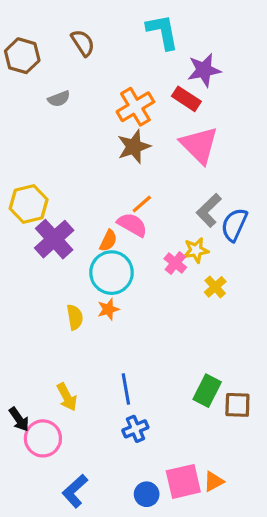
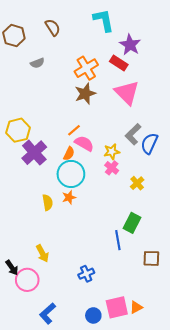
purple star: (204, 70) -> (130, 45), turned -30
orange line: (142, 204) -> (74, 130), moved
yellow star: (196, 250) -> (112, 152), moved
blue line: (126, 389) -> (118, 240), moved
green rectangle: (207, 391) -> (132, 223), moved

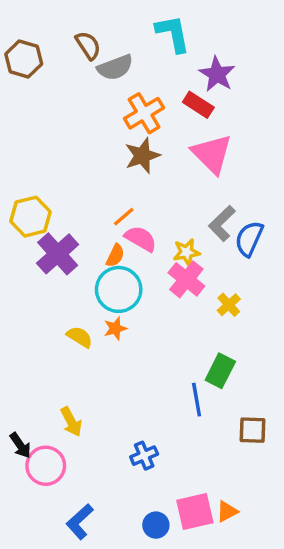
gray semicircle: (37, 63) -> (115, 67), moved, size x1.5
pink cross: (112, 168) -> (186, 279), size x1.5
yellow semicircle: (48, 202) -> (80, 337), turned -49

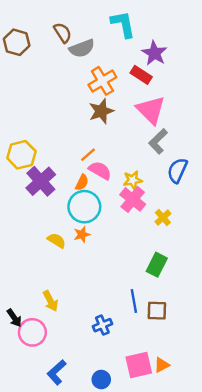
gray L-shape: (222, 223) -> (158, 141), moved
blue line: (197, 400) -> (134, 301), moved
brown square: (253, 430) -> (157, 311), moved
blue circle: (156, 525) -> (101, 380), moved

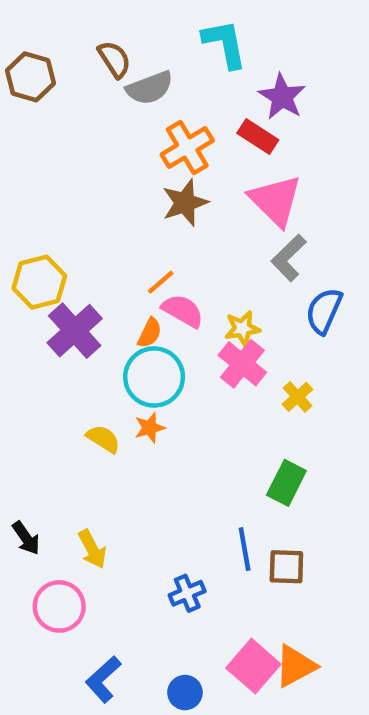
black arrow: (14, 318) -> (26, 538), moved
pink square: (139, 365) -> (253, 666), turned -36
orange triangle: (162, 365) -> (295, 666), size x1.5

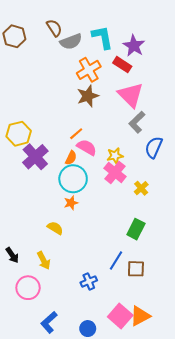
cyan L-shape: (225, 44) -> (102, 37), moved
yellow semicircle: (103, 439) -> (55, 228), moved
blue line: (245, 549) -> (116, 260), turned 42

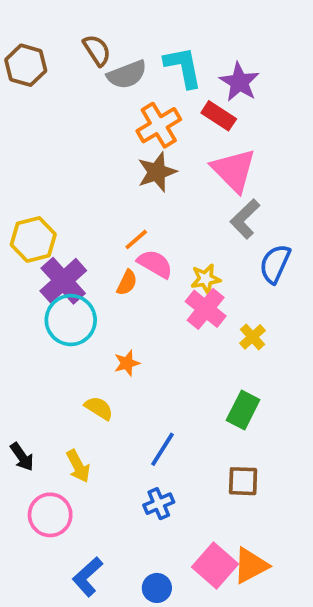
cyan circle: (73, 179) -> (71, 320), moved
blue line: (116, 260) -> (163, 449), moved

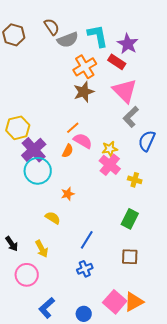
yellow cross: (252, 337) -> (135, 180), turned -32

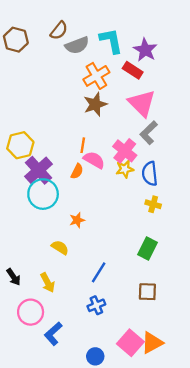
brown semicircle: (52, 27) -> (59, 31), turned 72
orange line: (73, 128) -> (83, 145), turned -40
blue semicircle: (147, 141) -> (150, 174), moved, turned -30
pink cross: (110, 165) -> (125, 151), moved
blue L-shape: (47, 308) -> (53, 334), moved

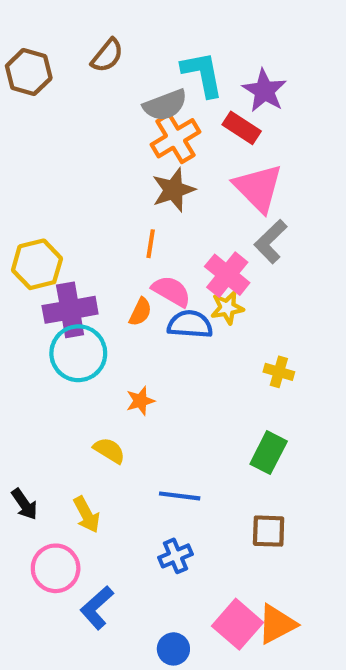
gray semicircle: (77, 45) -> (165, 105), moved
orange line: (83, 145) -> (151, 244), moved
purple cross: (38, 170) -> (70, 310), turned 32
blue semicircle: (150, 174) -> (190, 324), moved, turned 100
blue line: (99, 272) -> (180, 496), turned 65

